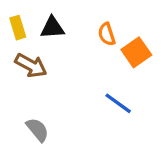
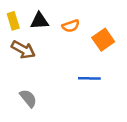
orange semicircle: (107, 34) -> (71, 26), moved, turned -91
blue line: (118, 103) -> (89, 78), turned -35

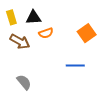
orange semicircle: (71, 26) -> (46, 33), moved

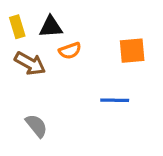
orange square: (87, 33) -> (132, 51), turned 30

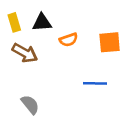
orange semicircle: (70, 51) -> (69, 40), moved

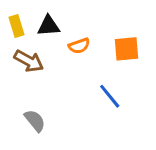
blue line: (95, 83) -> (110, 96), turned 50

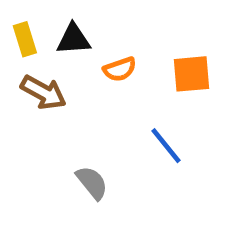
gray semicircle: (35, 121) -> (92, 183), moved

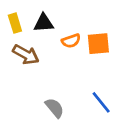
orange square: (191, 74) -> (98, 44), moved
blue line: (166, 146) -> (101, 102), moved

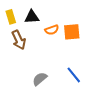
brown arrow: (26, 55) -> (19, 40), turned 36
gray semicircle: (55, 108) -> (40, 79), turned -91

